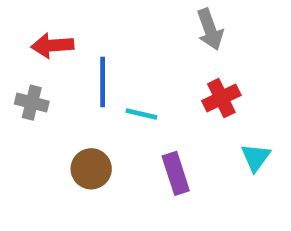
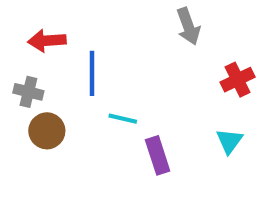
red cross: (221, 98) -> (238, 80), moved
cyan line: (141, 114) -> (123, 119), moved
brown circle: (91, 169) -> (47, 131), moved

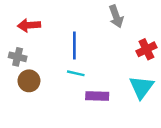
blue line: (92, 73) -> (74, 45), moved
cyan triangle: (229, 141) -> (141, 87), size x1.5
purple rectangle: (158, 155) -> (97, 96), turned -70

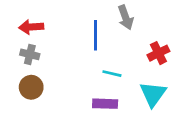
blue line: (74, 45) -> (95, 35), moved
gray cross: (18, 57) -> (30, 54), moved
cyan line: (76, 73) -> (112, 74), moved

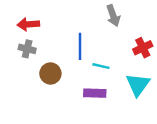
blue line: (95, 35) -> (80, 46), moved
brown circle: (31, 87) -> (50, 73), moved

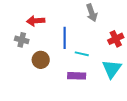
red arrow: (28, 24) -> (36, 21), moved

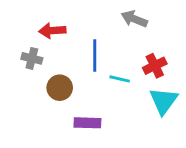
gray arrow: (92, 13) -> (134, 19), turned 132
red cross: (116, 39) -> (155, 66), moved
purple rectangle: (77, 76) -> (87, 123), moved

